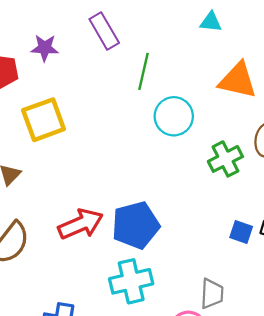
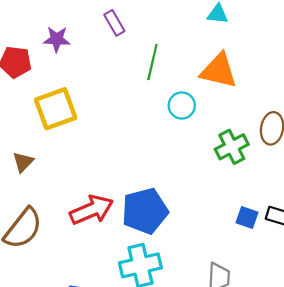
purple rectangle: (104, 31) -> (114, 23), size x0.7
orange triangle: (238, 80) -> (219, 71), moved
cyan circle: (174, 116) -> (182, 106), size x0.7

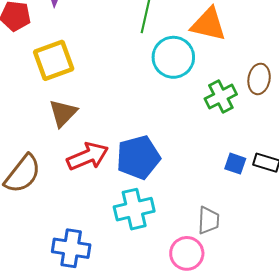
cyan circle: (182, 106) -> (173, 57), size x1.6
brown triangle: (23, 162) -> (63, 113), moved, size x1.4

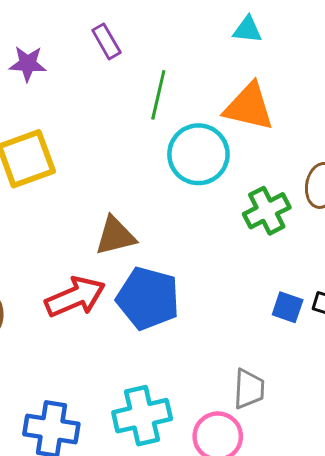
brown triangle: (63, 113) -> (115, 236), moved, turned 32
blue pentagon: (138, 157) -> (148, 298), turned 30
cyan cross: (134, 209) -> (142, 416), moved

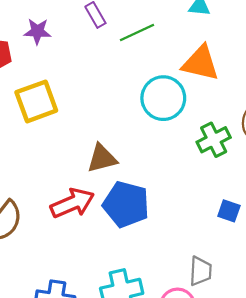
green line: (158, 95) -> (137, 32), moved, turned 52

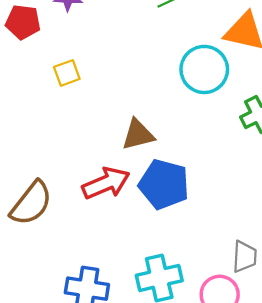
yellow square: (36, 101) -> (67, 73), size x0.6

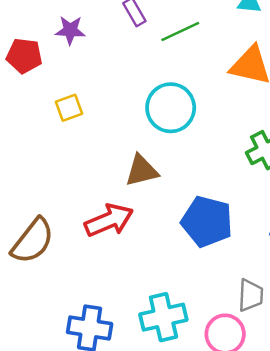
cyan circle: (204, 69) -> (171, 108), moved
blue pentagon: (164, 184) -> (207, 222), moved

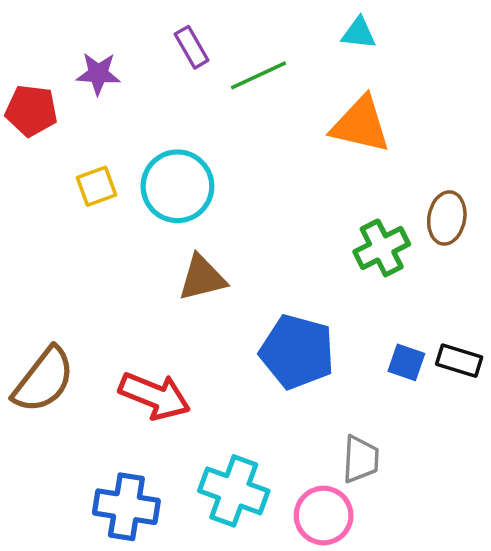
cyan circle: (171, 108) -> (177, 186), moved
red arrow: (109, 220) -> (155, 396), moved, turned 45
cyan cross: (163, 317) -> (234, 491), turned 33

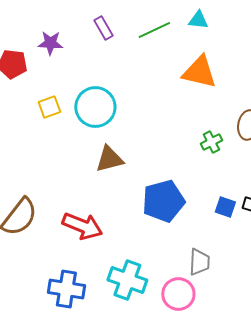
green line: (258, 75) -> (154, 30), moved
green cross: (382, 248) -> (211, 142), size x0.7
blue pentagon: (297, 352) -> (163, 201), turned -30

